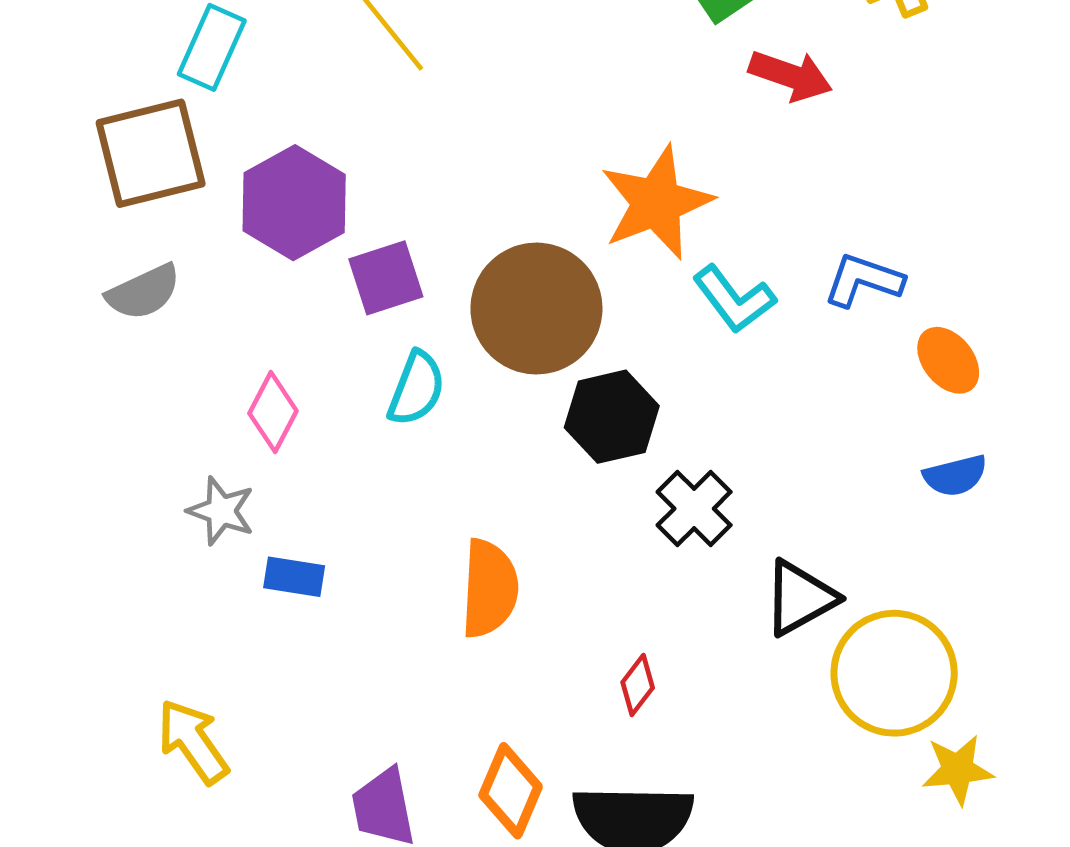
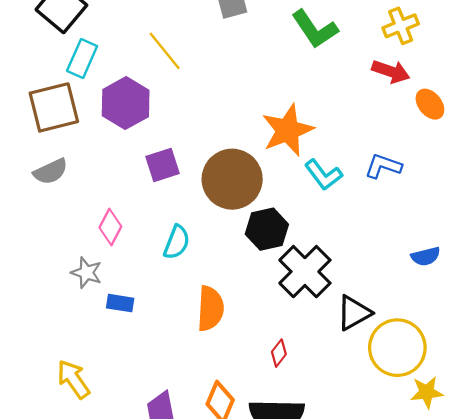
red arrow: (791, 76) -> (391, 72), moved
purple hexagon: (294, 203) -> (126, 103), moved
orange ellipse: (948, 360) -> (430, 104), moved
cyan semicircle: (416, 389) -> (177, 242), moved
black cross: (694, 509) -> (305, 272), size x1.5

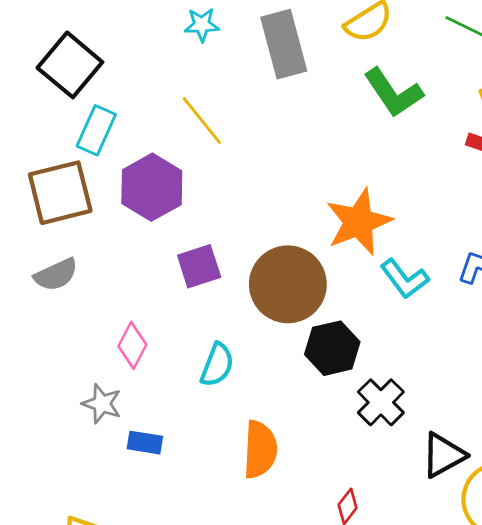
black cross: (305, 272) -> (381, 402), size x0.7

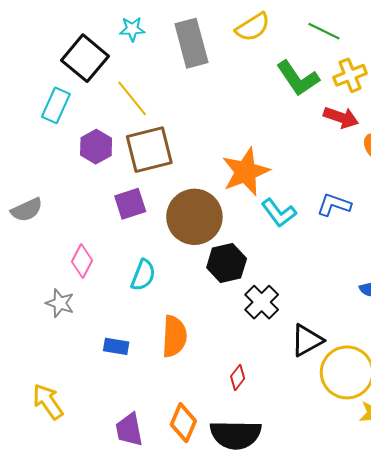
black square: (70, 65) -> (85, 58), moved
green L-shape: (393, 93) -> (298, 78), moved
purple hexagon: (152, 187) -> (96, 147), size x0.7
brown square: (60, 193) -> (149, 150), moved
blue rectangle: (145, 443) -> (116, 346), moved

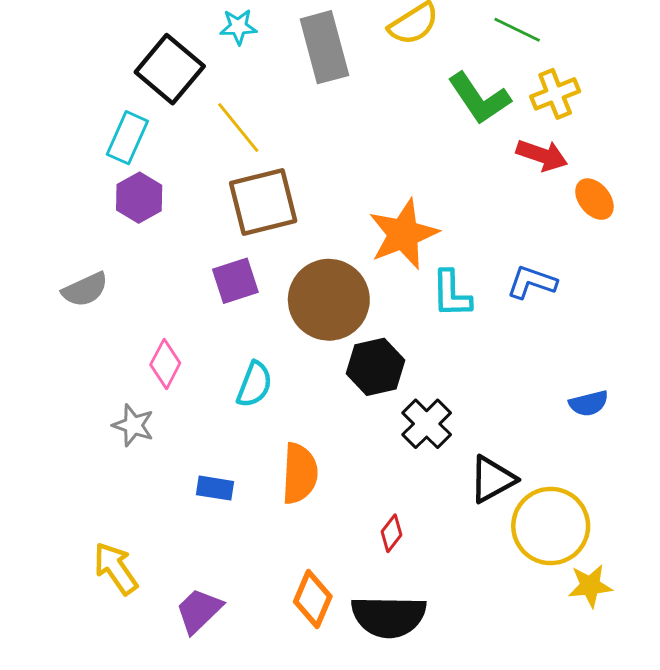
purple hexagon: (96, 147) -> (139, 198), moved
cyan L-shape: (279, 213) -> (451, 294), turned 36
purple trapezoid: (129, 430) -> (199, 611), moved, turned 57

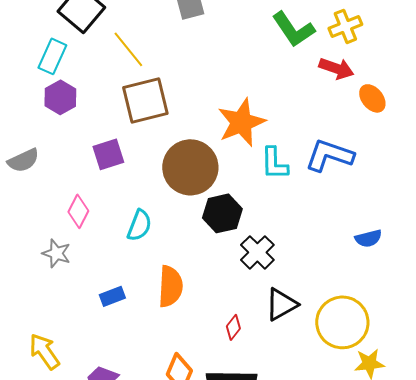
purple square: (235, 281) -> (108, 154), moved
blue L-shape: (532, 282) -> (329, 155), size x1.4
black triangle: (492, 479) -> (281, 304), moved
blue rectangle: (215, 488) -> (112, 296), turned -30

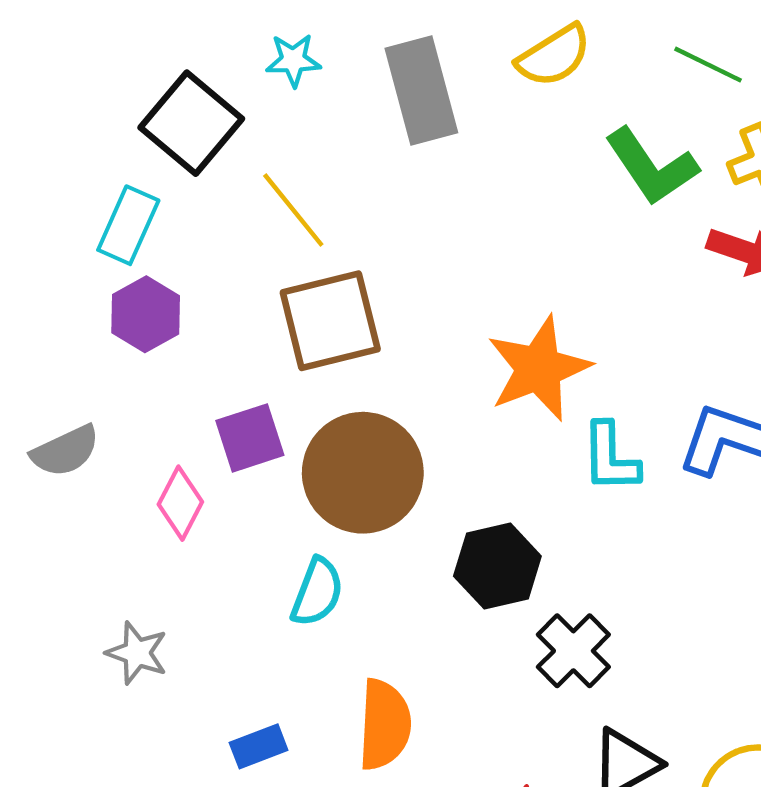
brown circle: (190, 167) -> (363, 473), moved
pink diamond: (78, 211) -> (180, 503), moved

